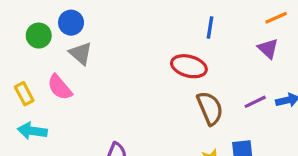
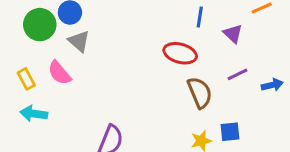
green circle: (39, 36) -> (40, 25), size x1.4
purple triangle: (268, 48) -> (233, 34), moved
purple line: (255, 102) -> (237, 74), moved

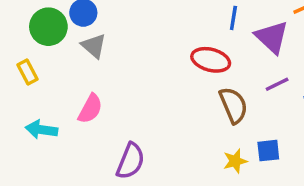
purple triangle: (233, 34) -> (272, 37), size x1.5
pink semicircle: (59, 73) -> (90, 109), moved, turned -112
yellow rectangle: (26, 79) -> (27, 72), moved

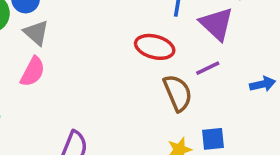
purple line: (277, 84) -> (208, 68), moved
pink semicircle: (90, 109) -> (33, 72), moved

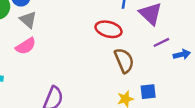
purple line: (208, 68) -> (161, 42), moved
pink semicircle: (33, 72) -> (26, 46), turned 30

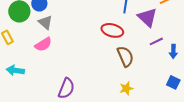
blue arrow: (182, 54) -> (173, 51), turned 104
blue square: (148, 92) -> (173, 82), moved, turned 32

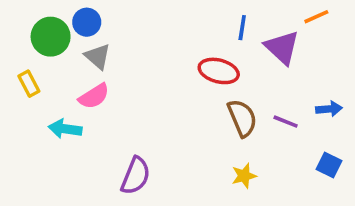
purple line: (156, 41) -> (286, 122), moved, turned 48
blue arrow: (173, 51) -> (329, 109), turned -96
cyan arrow: (15, 70) -> (65, 129), moved

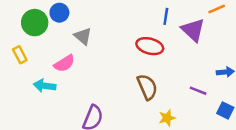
gray triangle: (98, 57) -> (83, 36), moved
brown semicircle: (242, 118) -> (147, 87), moved
purple line: (286, 122) -> (198, 91), moved

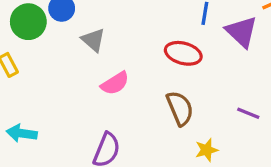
pink semicircle: (64, 63) -> (115, 83), moved
cyan arrow: (45, 86) -> (22, 133), moved

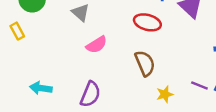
purple line: (248, 113) -> (199, 86), moved
cyan arrow: (22, 133) -> (41, 88), moved

